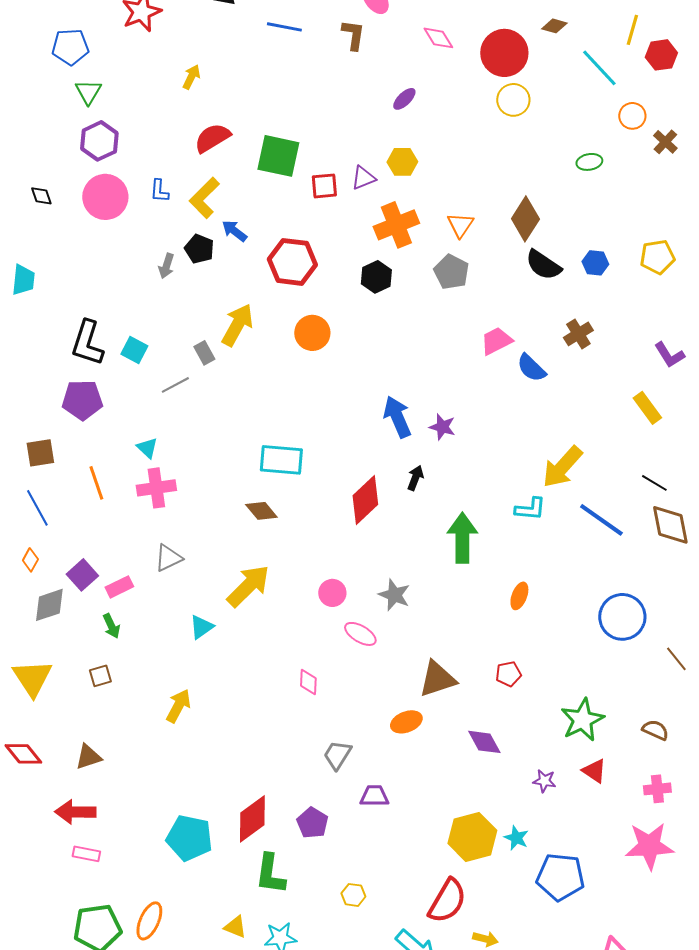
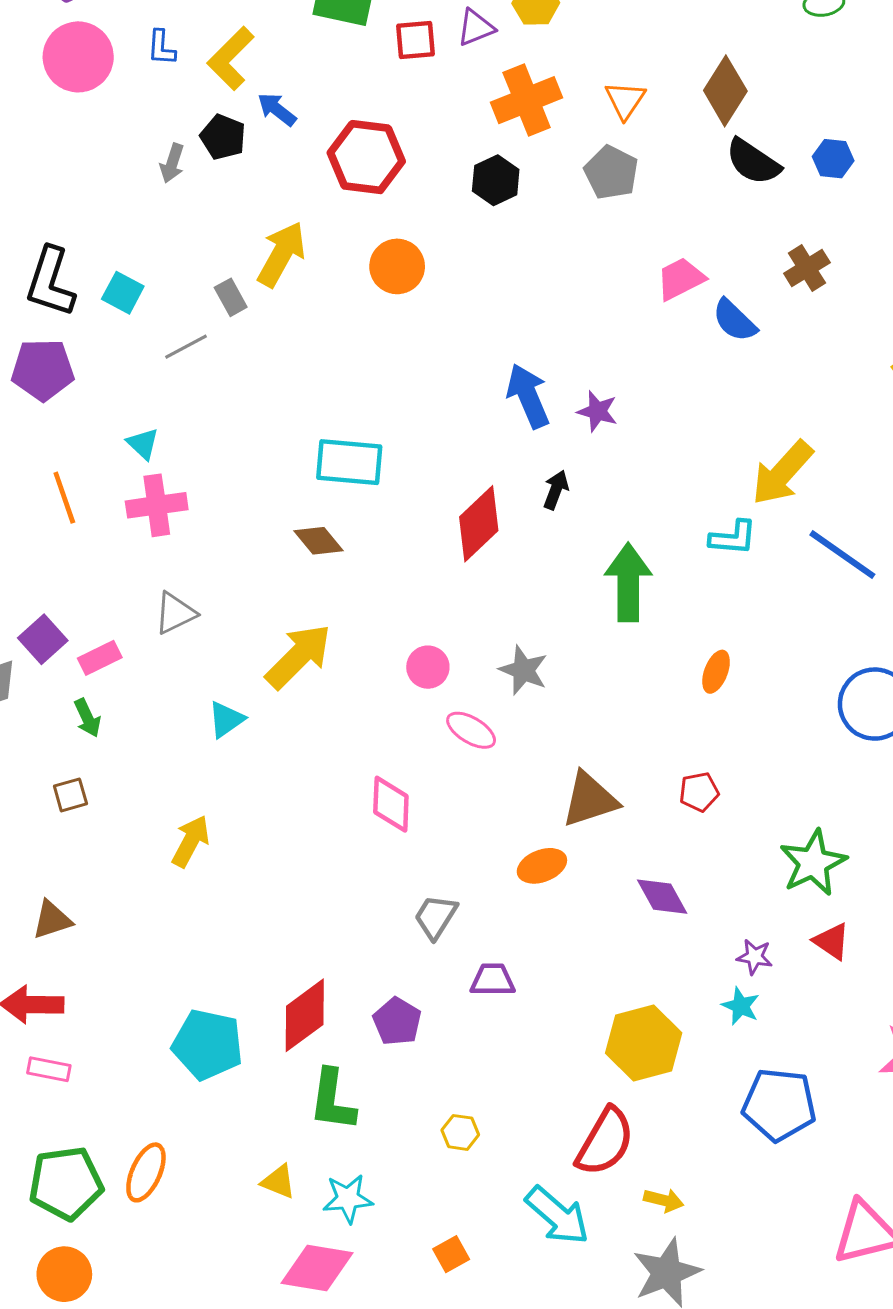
pink diamond: (308, 682) -> (391, 804), size x1.4
cyan star: (516, 838) -> (741, 1006), moved

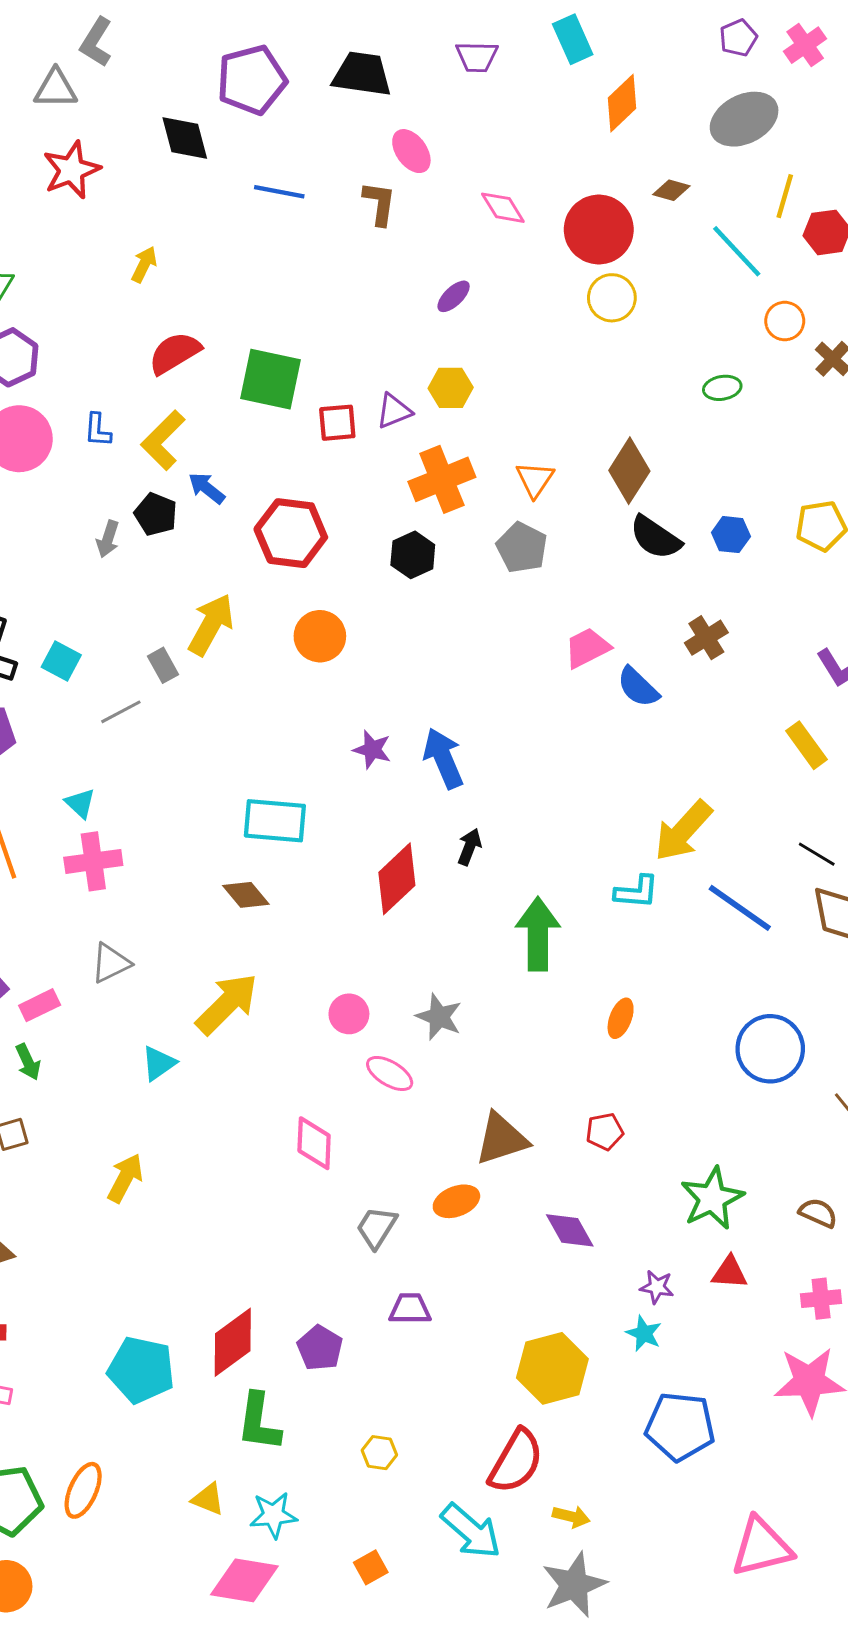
purple star: (597, 411) -> (372, 750), moved
gray trapezoid: (436, 917) -> (377, 1227), moved
red triangle: (832, 941) -> (730, 1272), turned -30

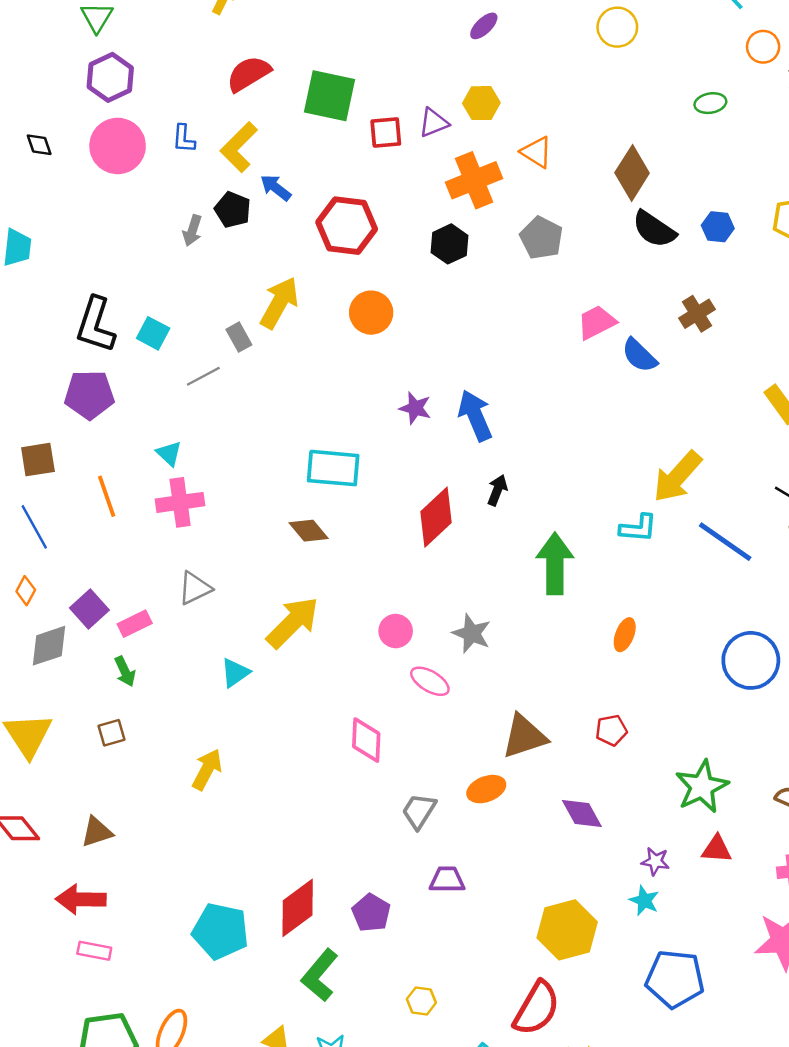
orange triangle: (535, 479) -> (536, 152), moved, turned -32
green L-shape: (259, 1422) -> (320, 975), turned 32

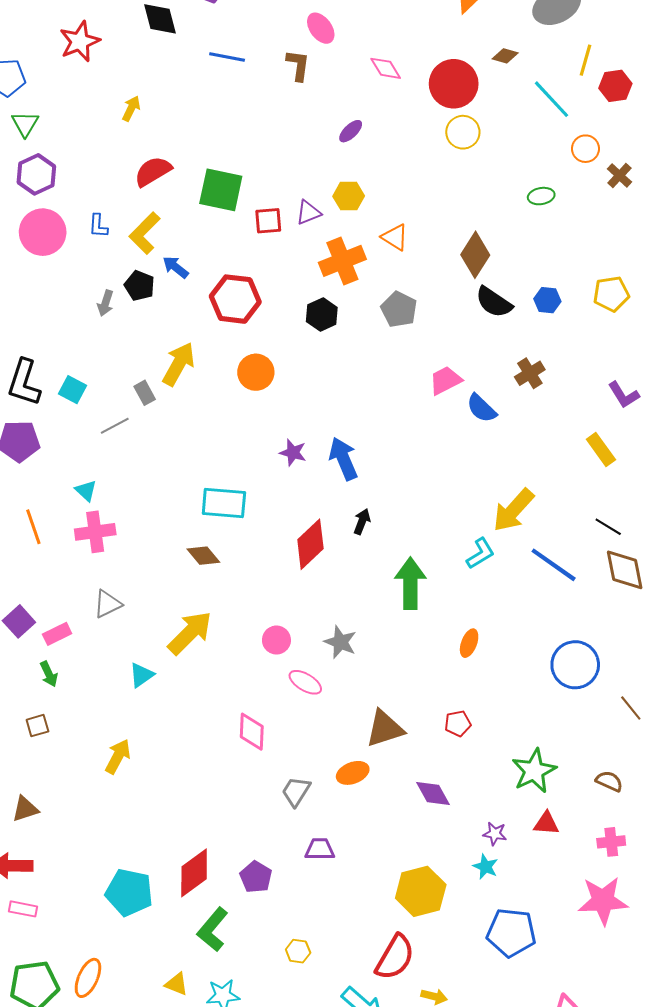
cyan L-shape: (638, 528) -> (480, 554), turned -36

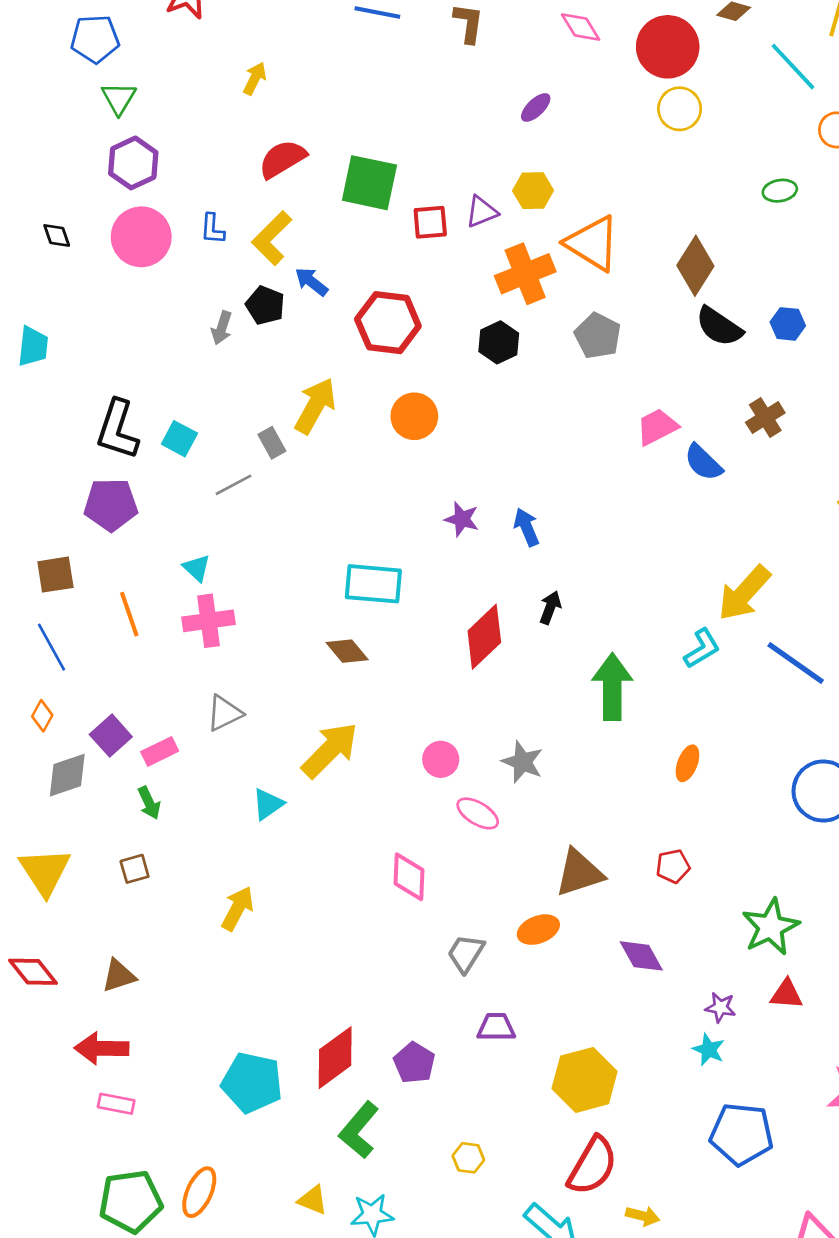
orange triangle: (395, 237) -> (592, 243), size x1.6
blue arrow: (343, 459) -> (526, 527), size x0.7
yellow hexagon: (421, 891) -> (585, 1080), moved

